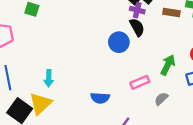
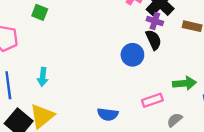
green arrow: (168, 65) -> (184, 83), turned 54
cyan arrow: (49, 78) -> (43, 77), moved

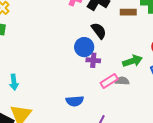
purple cross: (155, 21) -> (93, 60), moved
gray semicircle: (175, 120) -> (122, 81), moved, turned 56

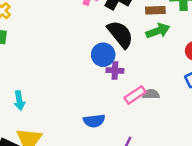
black semicircle: (99, 31) -> (120, 34), size x1.4
green arrow: (133, 61) -> (158, 31), moved

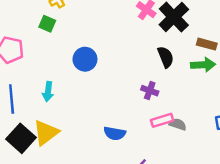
black semicircle: (120, 34) -> (166, 57), size x0.7
blue circle: (103, 55) -> (85, 59), moved

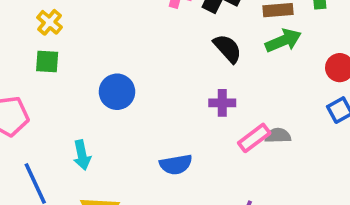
blue semicircle: (115, 133) -> (176, 164), moved

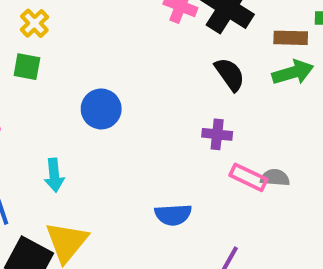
pink rectangle: (254, 138) -> (248, 177), turned 56
blue semicircle: (176, 164) -> (173, 215), moved

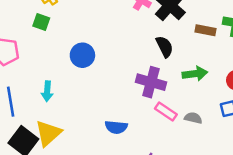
green arrow: (293, 72) -> (195, 74), moved
purple cross: (217, 134) -> (151, 82), size x1.6
gray semicircle: (275, 178) -> (193, 118), moved

